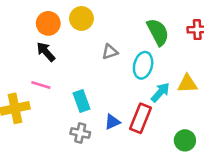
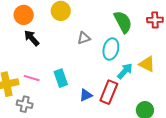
orange circle: (48, 23) -> (24, 15), moved
yellow triangle: (187, 84) -> (147, 64), turned 30
pink line: (41, 85) -> (32, 78), moved
gray cross: (80, 133) -> (25, 104), moved

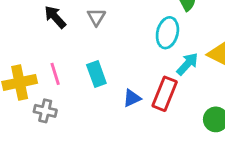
gray triangle: (84, 38) -> (96, 17), moved, turned -40
pink line: (32, 78) -> (55, 74), turned 56

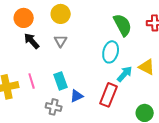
blue triangle: (132, 98) -> (77, 96), moved
gray cross: (45, 111) -> (54, 107), moved

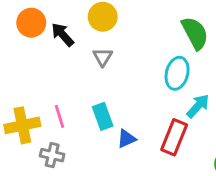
orange circle: (24, 18) -> (31, 23), moved
black arrow: (32, 41) -> (62, 35), moved
gray cross: (54, 107) -> (52, 155), moved

